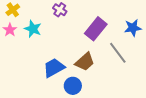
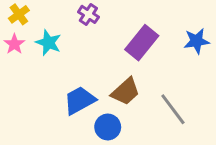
gray line: (118, 53) -> (173, 109), moved

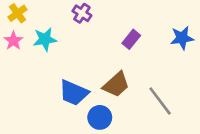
cyan star: (48, 43) -> (45, 39), turned -30
purple rectangle: (142, 43) -> (131, 39), size x0.6
blue trapezoid: (80, 100) -> (74, 93), turned -128

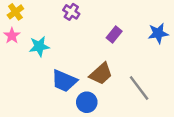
cyan star: (45, 39) -> (39, 46), moved

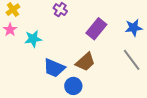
purple rectangle: (114, 34) -> (96, 29), size x1.5
gray line: (139, 88) -> (132, 60), moved

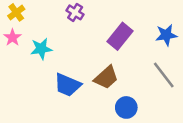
blue circle: (73, 86) -> (126, 107), moved

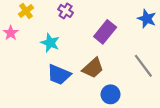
yellow cross: (16, 12) -> (26, 11), moved
blue star: (166, 35) -> (147, 19), moved, turned 30
cyan star: (41, 49) -> (50, 43), moved, turned 30

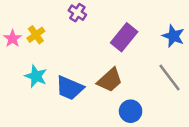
yellow cross: (26, 11) -> (36, 35), moved
blue star: (147, 19) -> (173, 36), moved
cyan star: (50, 43) -> (36, 76), moved

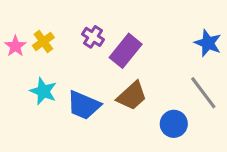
purple cross: (77, 13) -> (93, 37), moved
purple rectangle: (124, 37) -> (126, 51), moved
blue circle: (131, 111) -> (174, 124), moved

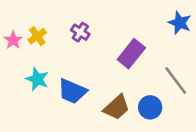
blue star: (208, 43) -> (180, 23), moved
purple rectangle: (126, 51) -> (131, 54), moved
brown trapezoid: (132, 96) -> (117, 107), moved

